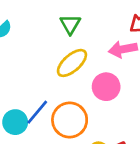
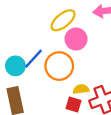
pink circle: (106, 87) -> (76, 39), moved

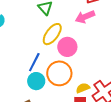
blue line: (33, 59) -> (34, 62), moved
cyan circle: (15, 66) -> (36, 81), moved

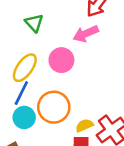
yellow ellipse: (52, 34) -> (25, 68), moved
pink circle: (67, 47) -> (61, 60), moved

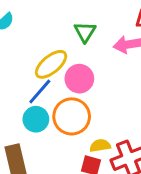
green triangle: (34, 23) -> (85, 32), moved
pink circle: (61, 60) -> (79, 79), moved

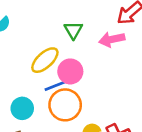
blue line: (40, 91) -> (57, 85), moved, turned 30
cyan circle: (36, 119) -> (22, 108), moved

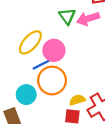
green triangle: (73, 30) -> (67, 16), moved
cyan circle: (22, 108) -> (26, 95), moved

